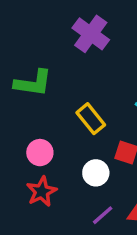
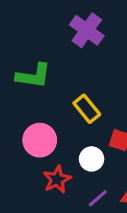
pink circle: (40, 153) -> (40, 140), size x1.4
red star: (42, 192) -> (57, 179), moved

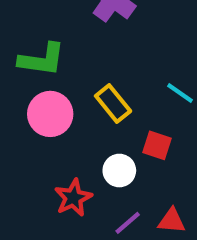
pink circle: (40, 140) -> (50, 114), moved

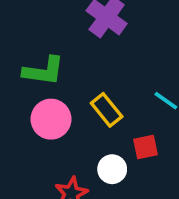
red square: (157, 145) -> (146, 147), turned -30

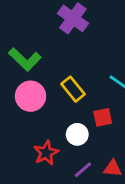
green L-shape: (44, 71) -> (25, 59), turned 36

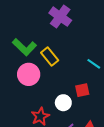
yellow rectangle: (73, 89) -> (50, 56), moved

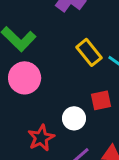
yellow rectangle: (50, 56) -> (89, 52), moved

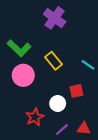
yellow rectangle: (89, 52) -> (54, 61), moved

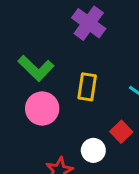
yellow rectangle: (54, 61) -> (87, 87), turned 48
red square: (76, 91) -> (121, 132), turned -32

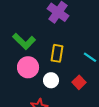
white circle: (93, 150) -> (51, 80), moved

